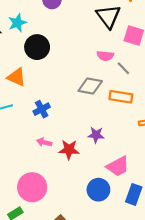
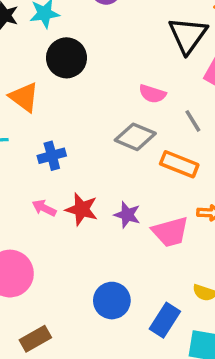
pink semicircle: (105, 56) -> (152, 94), moved
red star: (69, 150) -> (82, 209), moved
pink trapezoid: (118, 166) -> (170, 232), moved

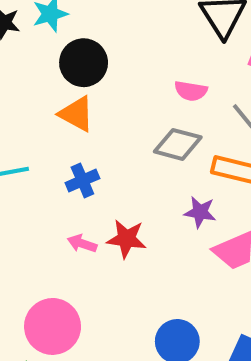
orange triangle: (24, 97) -> (76, 114), moved
purple star: (127, 215) -> (200, 212), moved

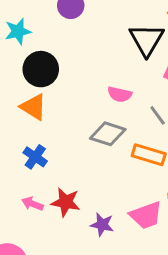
blue cross: (82, 181) -> (35, 157), turned -35
purple star: (200, 212) -> (102, 225), moved

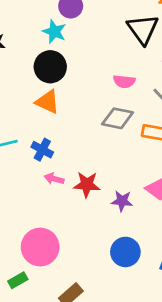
cyan star: (18, 31) -> (54, 32), moved, turned -30
blue cross: (35, 157) -> (42, 150), moved
pink arrow: (32, 204) -> (54, 179), moved

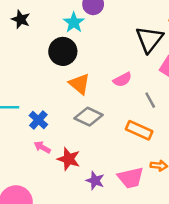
pink semicircle: (124, 81) -> (122, 80), turned -48
orange triangle: (48, 102) -> (79, 84), moved
gray diamond: (118, 118) -> (89, 117), moved

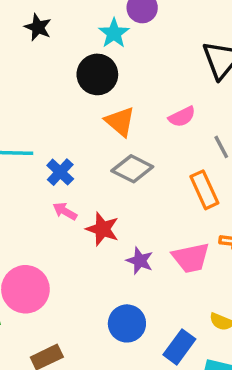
orange rectangle: (139, 130) -> (204, 190), turned 40

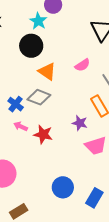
gray diamond: (132, 169) -> (39, 97), moved
purple star: (140, 261) -> (80, 123), moved

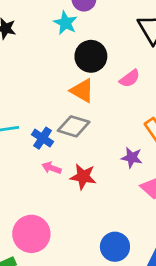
black circle: (31, 46) -> (91, 56), moved

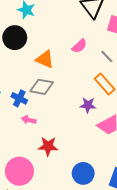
black circle: (91, 56) -> (15, 38), moved
red star: (83, 177) -> (48, 146), moved

